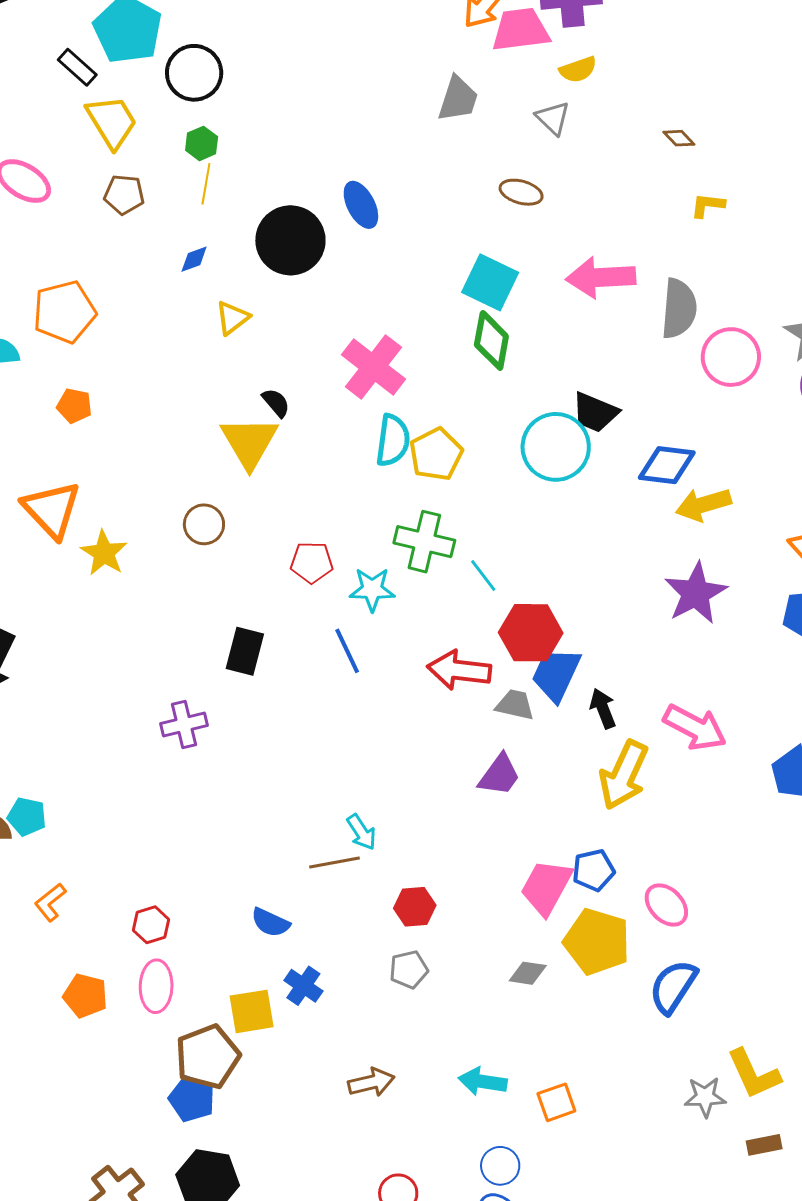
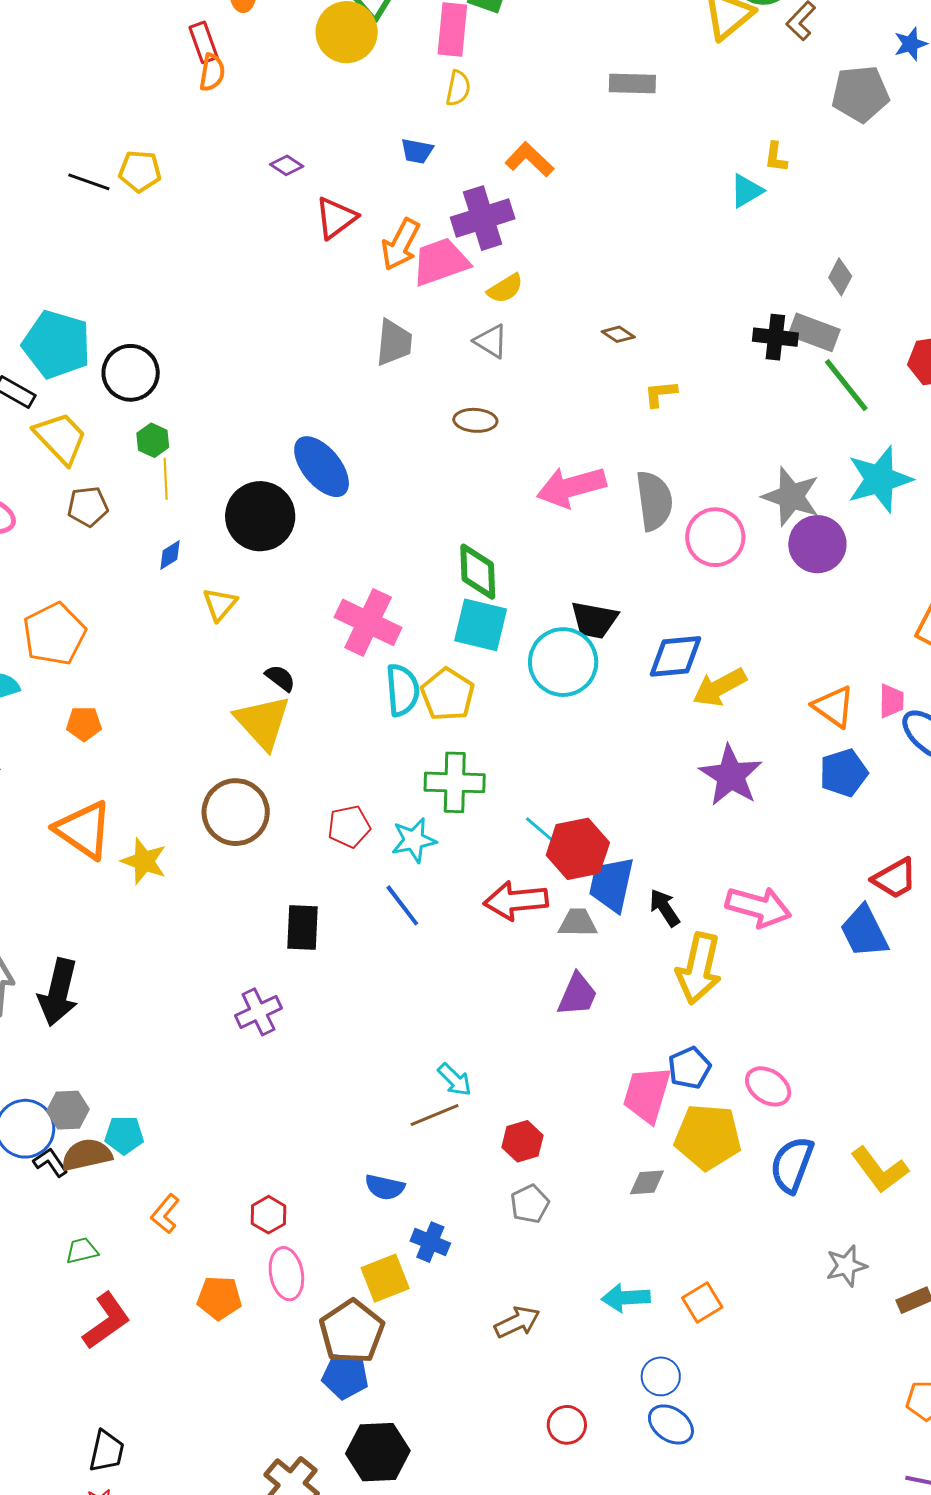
blue ellipse: (361, 205) -> (322, 467), size x1.4
cyan square: (490, 282) -> (481, 625), moved
brown circle: (204, 524) -> (236, 812), size x1.6
cyan line: (483, 575) -> (541, 830), moved
yellow L-shape: (754, 1074) -> (880, 1170), moved

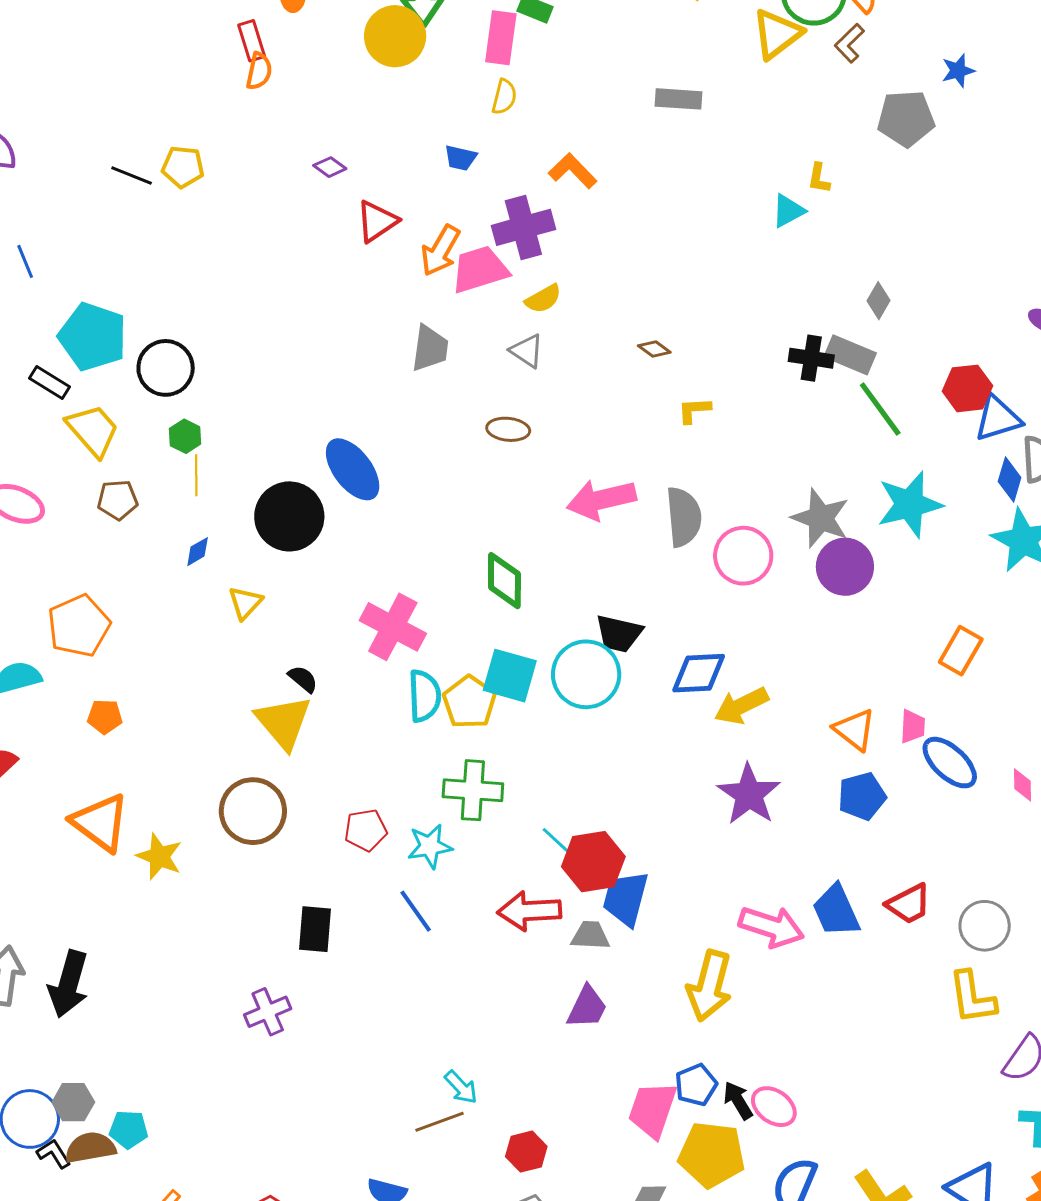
cyan square: (481, 625) -> (510, 676), moved
black arrow: (665, 908) -> (738, 1100), moved
blue trapezoid: (864, 931) -> (836, 911), moved

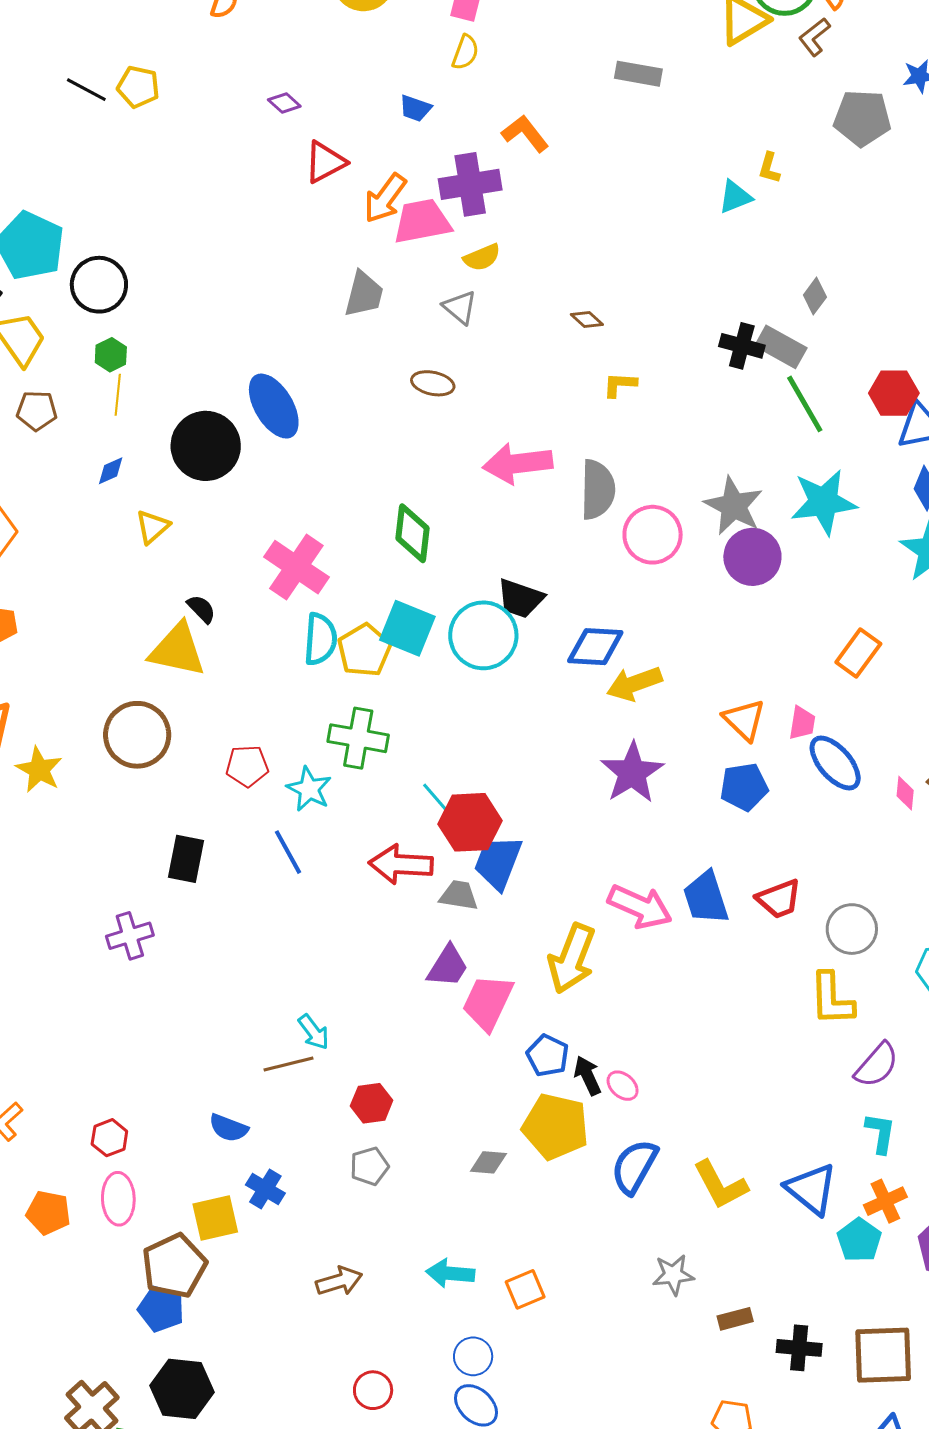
yellow triangle: (283, 722) -> (177, 650), turned -44
cyan star: (430, 846) -> (309, 789), turned 30
blue pentagon: (696, 1085) -> (548, 1055), turned -30
pink ellipse: (774, 1107) -> (623, 1086), size x0.7
pink trapezoid: (652, 1110) -> (488, 1002), moved

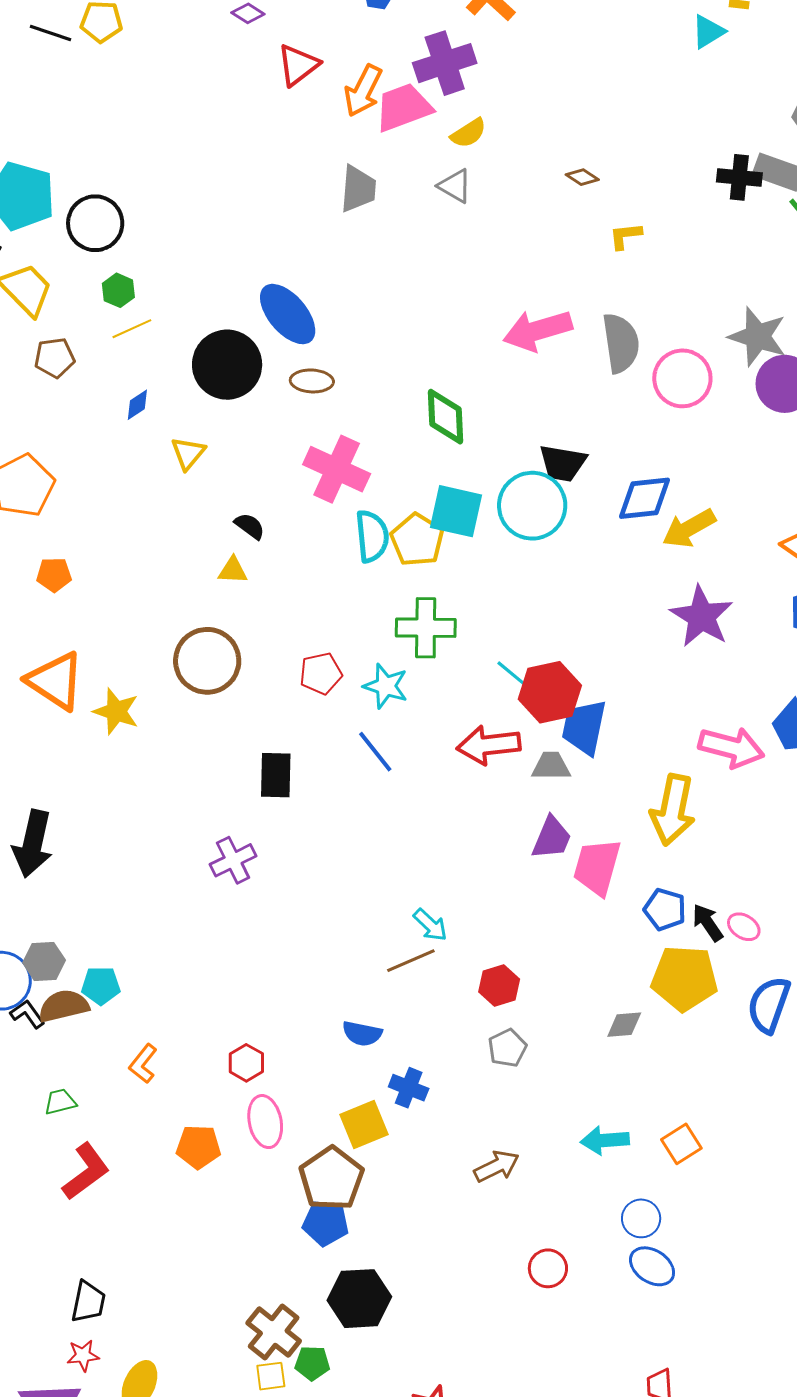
brown ellipse: (433, 383) -> (312, 381), moved
yellow line: (118, 395) -> (132, 329), turned 69
yellow triangle: (177, 650) -> (233, 570), size x0.5

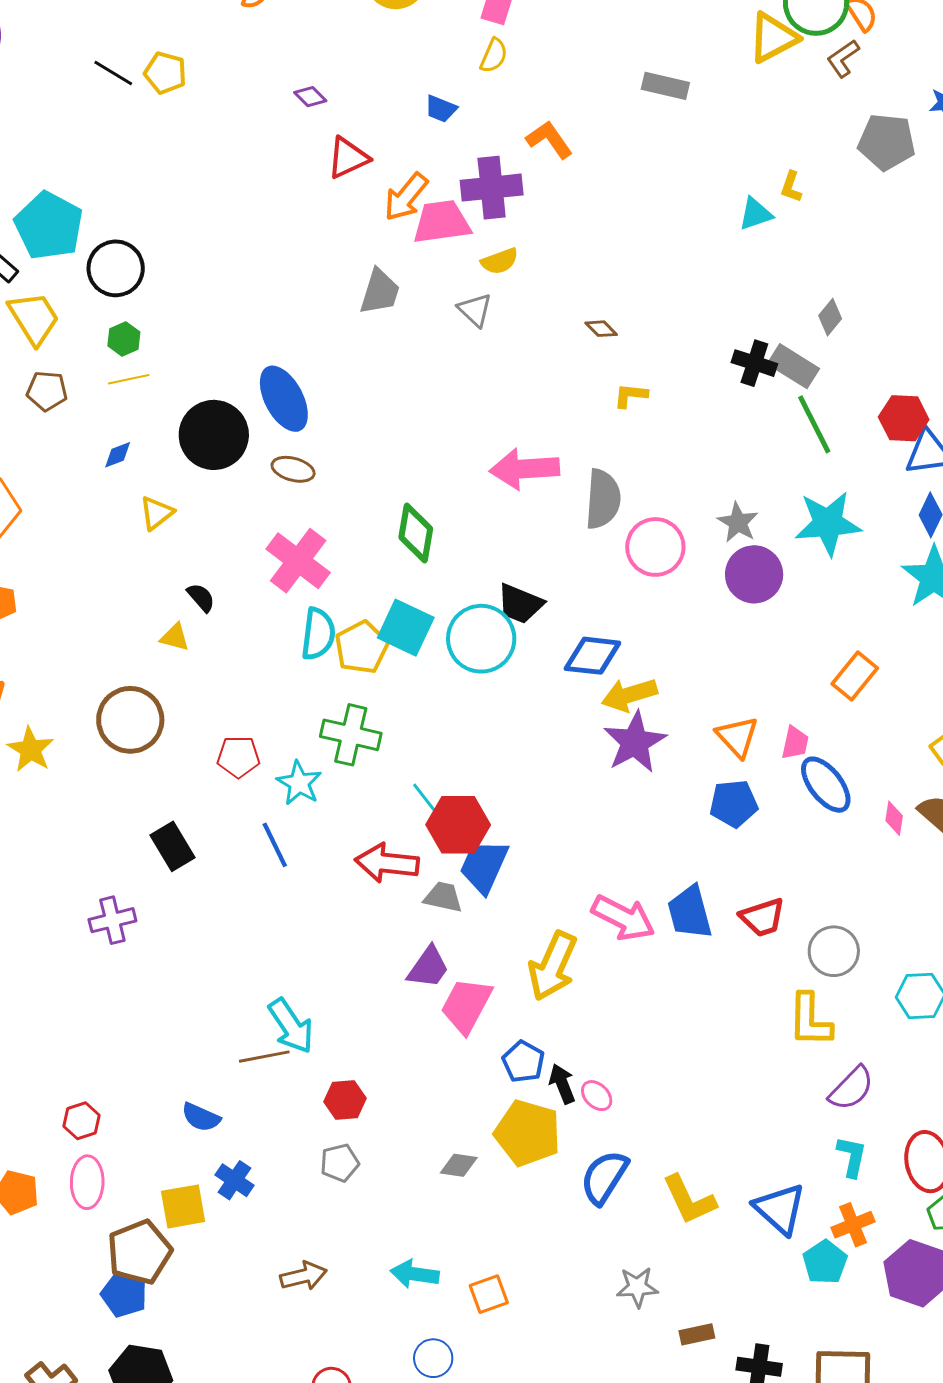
gray star: (758, 337) -> (738, 522), size x0.7
purple star: (702, 616) -> (635, 742), moved
black rectangle: (276, 775) -> (172, 846), turned -45
cyan arrow: (430, 925) -> (291, 1026), size x1.5

